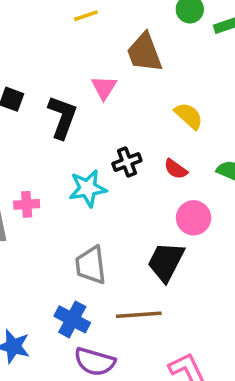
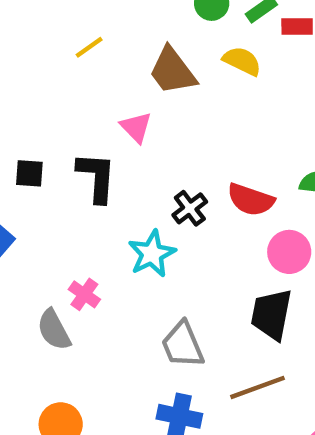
yellow semicircle: (189, 116) -> (242, 61), moved
red semicircle: (176, 169) -> (251, 200), size x1.5
pink cross: (27, 204) -> (84, 294), turned -35

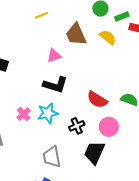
pink triangle: (136, 127) -> (54, 56), turned 42
black L-shape: (97, 177) -> (55, 85), moved, turned 90
black cross: (190, 208) -> (77, 126), moved
pink cross: (84, 294) -> (24, 114), moved

